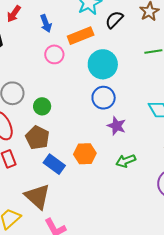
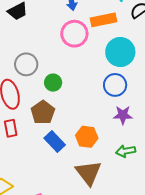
pink circle: (54, 54) -> (74, 34), size x1.4
purple star: (117, 126) -> (123, 115), turned -30
brown triangle: (38, 196) -> (88, 173), moved

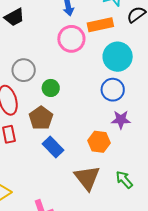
orange hexagon: (87, 137) -> (99, 142), moved
green arrow: (126, 151) -> (124, 180), moved, turned 60

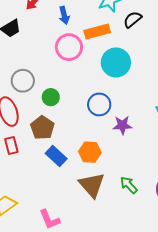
blue circle: (113, 90) -> (99, 104), moved
orange hexagon: (99, 142) -> (90, 152), moved

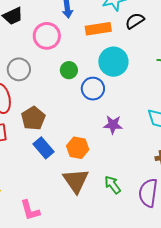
pink circle: (69, 47) -> (47, 36), moved
green circle: (51, 97) -> (69, 70), moved
blue circle: (99, 104) -> (93, 89), moved

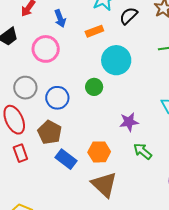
orange rectangle: (98, 29) -> (94, 31), size x0.7
green circle: (69, 70) -> (94, 87), moved
blue circle: (93, 89) -> (57, 98), moved
green arrow: (113, 185) -> (143, 151), moved

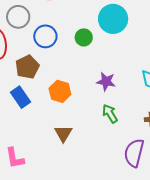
orange hexagon: (99, 152) -> (60, 91), moved
blue rectangle: (66, 159) -> (20, 97), moved
brown triangle: (104, 185) -> (63, 133), size x0.7

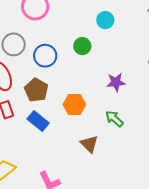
cyan circle: (113, 19) -> (105, 20), size x0.6
green arrow: (110, 114) -> (114, 119), moved

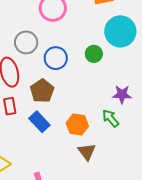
cyan circle: (105, 20) -> (120, 31), size x1.8
orange hexagon: (74, 104) -> (77, 125), moved
green arrow: (114, 119) -> (111, 118), moved

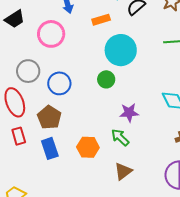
green circle: (94, 54) -> (106, 79), moved
blue rectangle: (39, 122) -> (50, 148), turned 30
brown triangle: (87, 152) -> (123, 171), moved, turned 36

